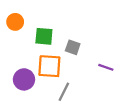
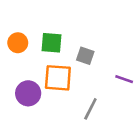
orange circle: (15, 22) -> (18, 43), moved
gray line: (64, 92) -> (90, 109), moved

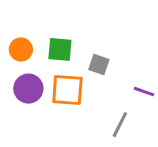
purple circle: (28, 93) -> (28, 89), moved
gray line: (90, 109) -> (120, 125), moved

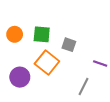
purple circle: (28, 89) -> (20, 77), moved
orange square: (67, 90) -> (47, 62), turned 35

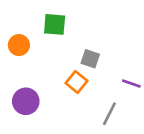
green square: (42, 34) -> (55, 24), moved
orange square: (47, 62) -> (76, 82), moved, size x0.7

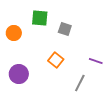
gray square: (90, 59) -> (65, 29), moved

